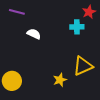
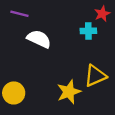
white semicircle: (34, 34) -> (39, 39), size x1.5
yellow star: (60, 80) -> (69, 92), size x1.5

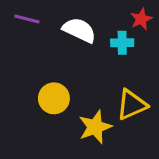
white semicircle: (39, 39) -> (79, 30), moved
yellow circle: (14, 93) -> (54, 98), moved

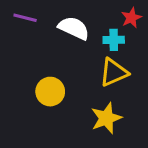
yellow triangle: (132, 105) -> (114, 72), moved
yellow star: (95, 127) -> (106, 118), moved

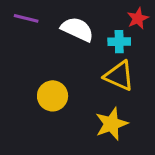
yellow triangle: (114, 72) -> (119, 76), turned 48

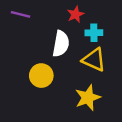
red star: (138, 18) -> (76, 14), moved
white semicircle: (77, 29) -> (61, 44), moved, turned 75

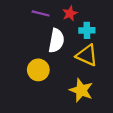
purple line: (20, 14) -> (41, 13), moved
yellow star: (88, 98) -> (81, 90), turned -30

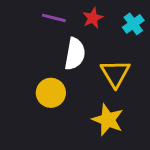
cyan cross: (87, 30) -> (133, 24), moved, turned -35
yellow triangle: (87, 55) -> (115, 73), turned 35

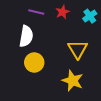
white semicircle: (75, 54) -> (26, 36), moved

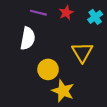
yellow circle: (34, 62) -> (48, 69), moved
yellow star: (73, 81) -> (63, 91), moved

